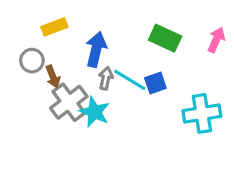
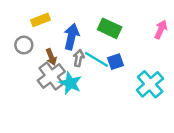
green rectangle: (165, 38) -> (110, 28), moved
brown arrow: (53, 77) -> (51, 57), moved
cyan cross: (202, 113) -> (150, 84), turned -32

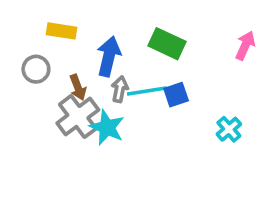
yellow rectangle: (40, 20) -> (61, 31), turned 30
cyan line: (96, 59) -> (147, 91), turned -40
cyan cross: (150, 84) -> (229, 129), size x0.6

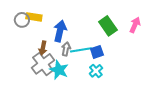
green rectangle: (167, 44) -> (108, 26), moved, turned 30
gray circle: (36, 69) -> (22, 20), moved
brown arrow: (78, 87) -> (43, 48), turned 32
cyan cross: (229, 129) -> (96, 71), moved

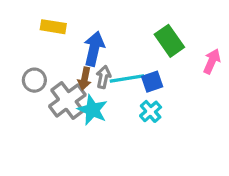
gray circle: (22, 20) -> (34, 80), moved
pink arrow: (135, 25) -> (212, 61), moved
brown arrow: (43, 48) -> (85, 79), moved

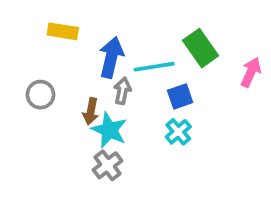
brown arrow: (85, 79) -> (91, 111), moved
cyan line: (127, 79) -> (154, 67), moved
gray cross: (67, 100) -> (108, 165), moved, size x0.7

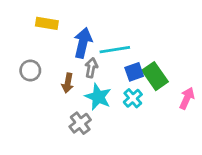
green rectangle: (201, 48) -> (155, 76), moved
pink arrow: (251, 72) -> (187, 98), moved
cyan star: (109, 130) -> (98, 97), moved

